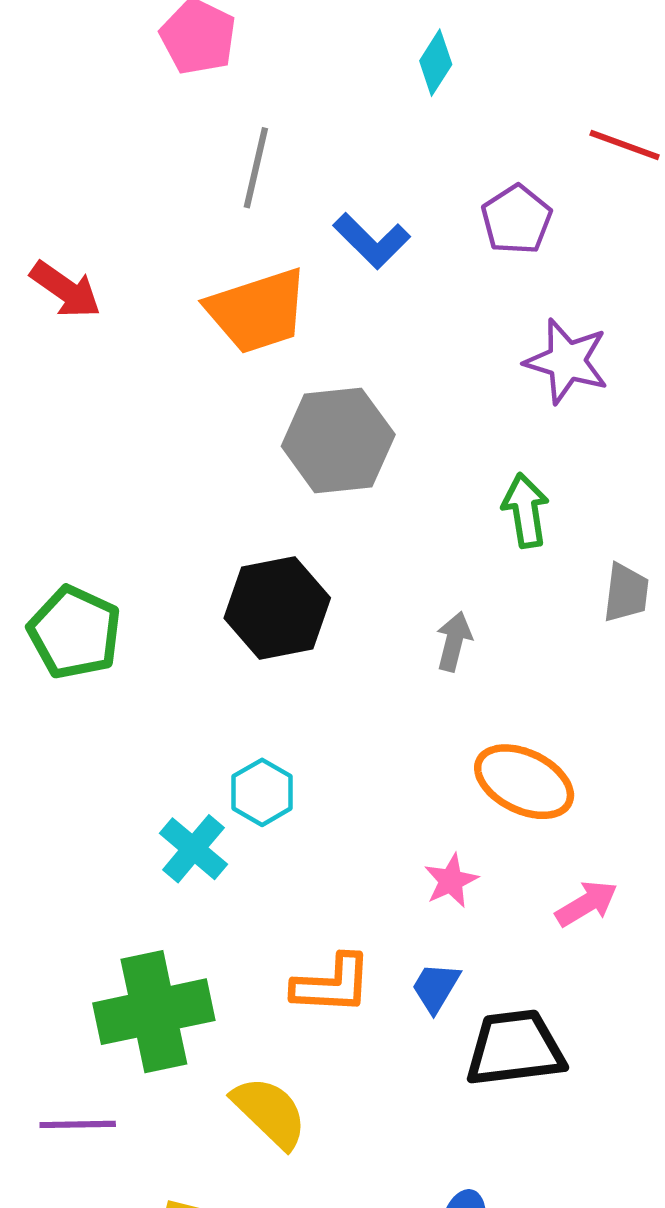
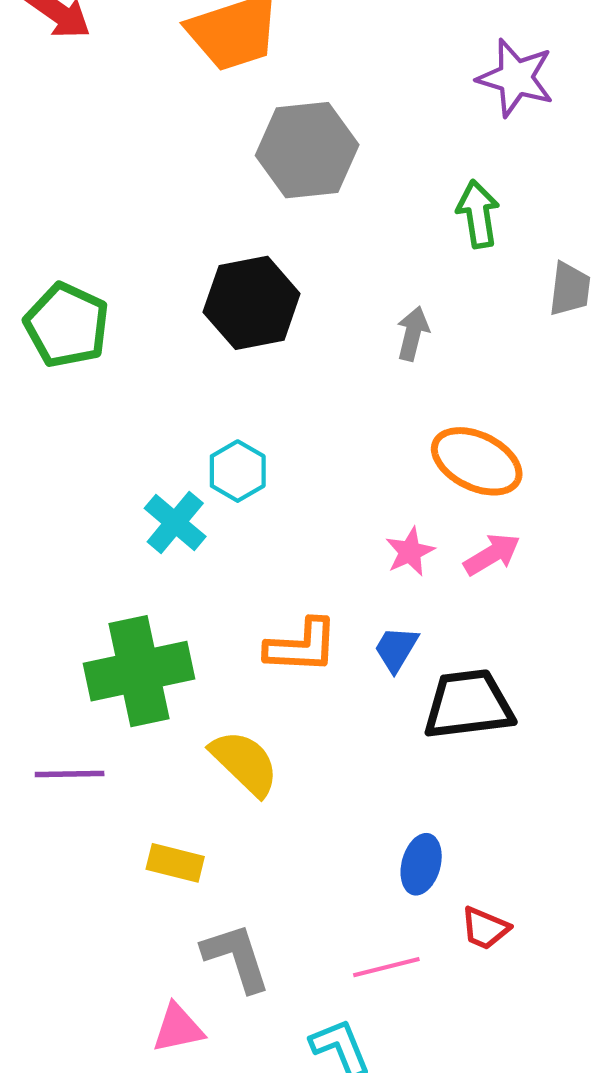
pink arrow: (587, 904) -> (492, 554), moved

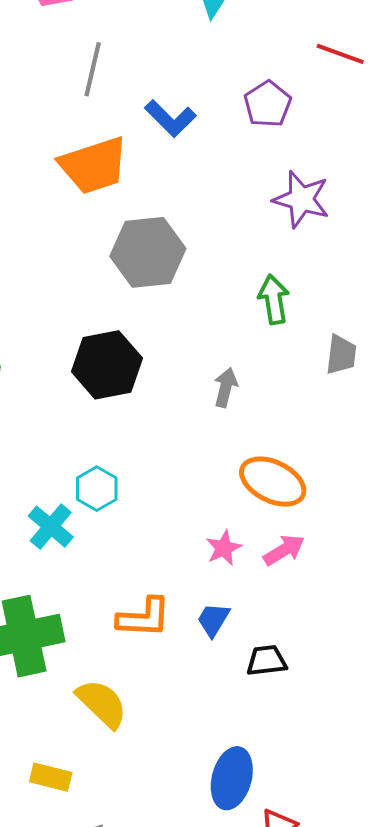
black trapezoid: (468, 704) -> (267, 661), size x0.6
blue ellipse: (421, 864) -> (232, 778), size x1.4

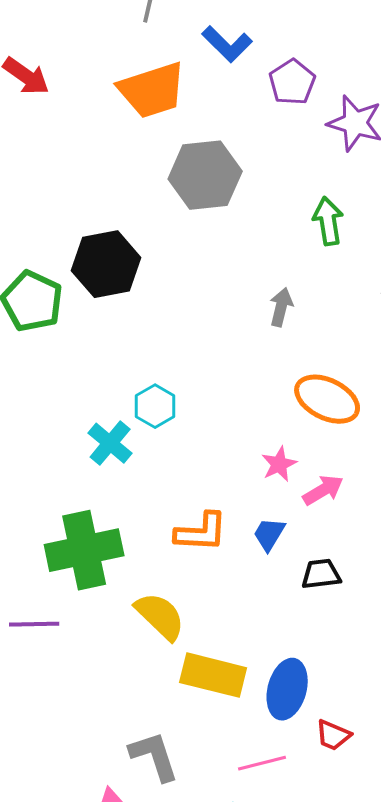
purple pentagon: (268, 104) -> (292, 82), moved
black hexagon: (107, 365) -> (106, 264), moved
pink arrow: (284, 550) -> (323, 490), moved
yellow rectangle: (51, 777) -> (213, 675), moved, size x1.6

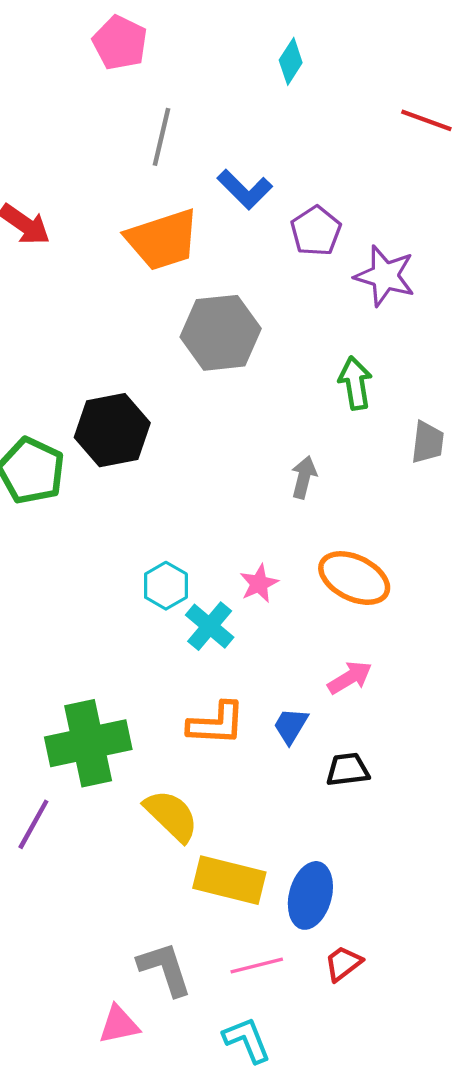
cyan cross: (110, 443) -> (210, 626), moved
pink star: (279, 464) -> (259, 583), moved
purple line: (34, 624) -> (33, 824), turned -60
red trapezoid: (333, 735) -> (343, 963), moved, turned 120
pink line: (262, 763) -> (257, 966), moved

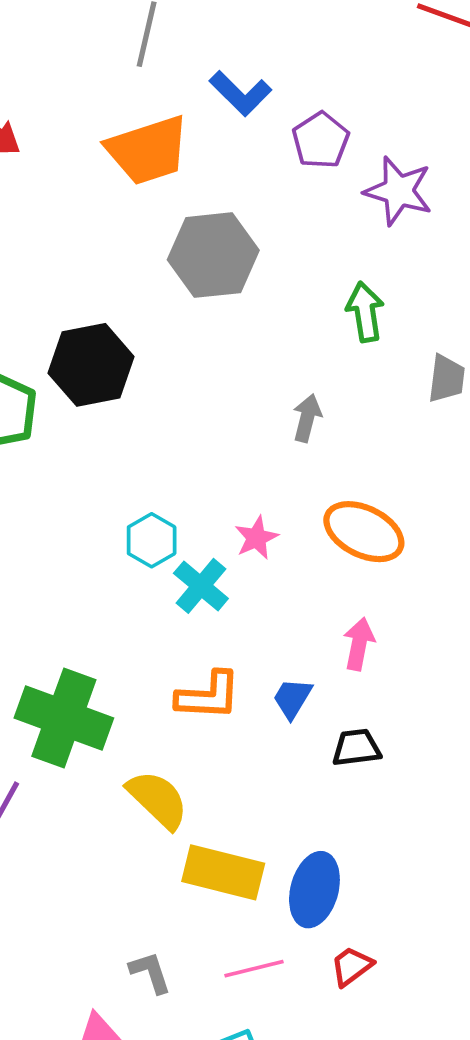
pink arrow: (350, 678) -> (359, 644), turned -48
green cross: (88, 743) -> (64, 718), turned 32
gray L-shape: (165, 969) -> (150, 972), size x0.7

